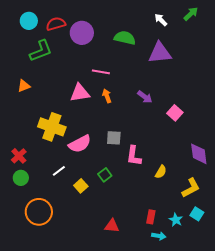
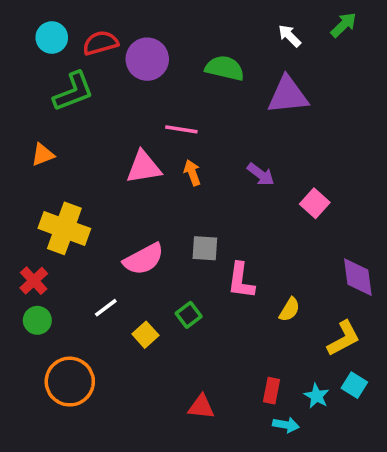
yellow cross: (52, 127) -> (64, 228), moved

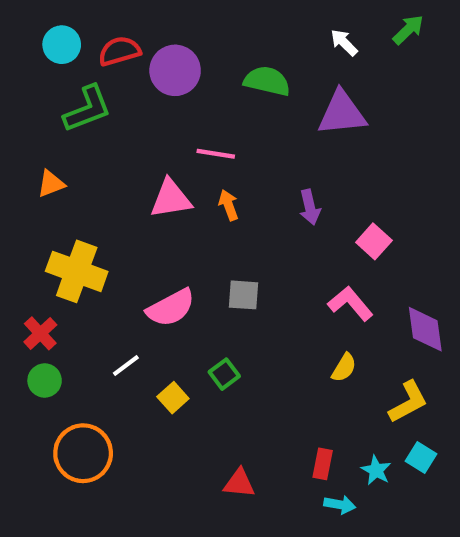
purple arrow: (261, 174) -> (310, 207), turned 40
pink L-shape: (241, 281) -> (350, 303), moved, turned 132

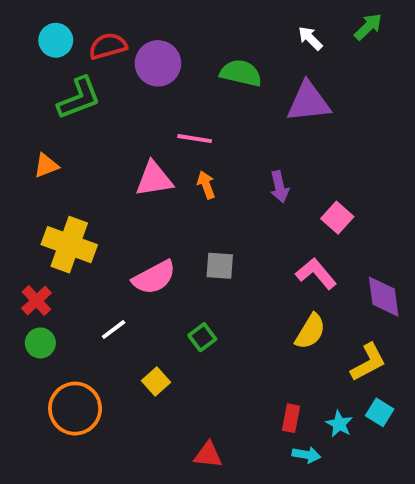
yellow semicircle: (344, 368) -> (310, 331), size x1.4
yellow square: (173, 398) -> (156, 382), moved
red triangle: (239, 483) -> (208, 455), moved

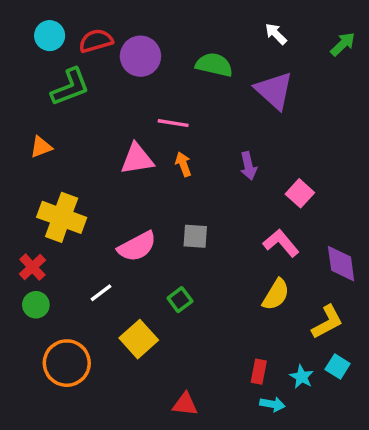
green arrow: (368, 27) -> (343, 44), moved
purple triangle: (308, 102) -> (274, 90), turned 48
yellow square: (156, 382) -> (139, 339), size x1.5

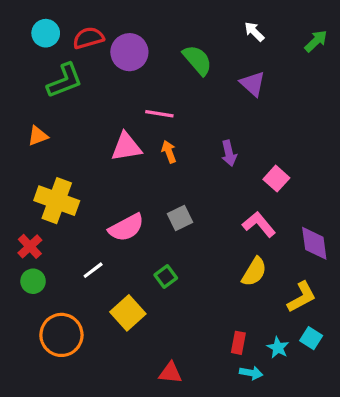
green semicircle: (214, 65) -> (197, 60), turned 36
purple triangle: (274, 90) -> (253, 84), size x0.7
gray square: (195, 236) -> (180, 218), turned -30

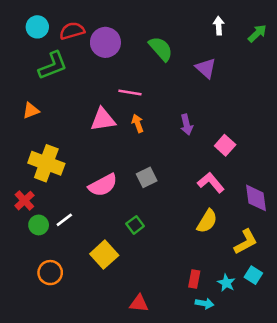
white arrow: (254, 32) -> (219, 26), moved, turned 42
white line: (93, 270) -> (64, 220), moved
green circle: (33, 281) -> (39, 225), moved
orange circle: (61, 335) -> (50, 273), size x0.7

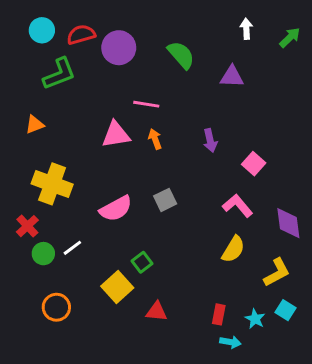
purple triangle: (206, 68) -> (232, 77), turned -40
green square: (135, 225) -> (142, 262), moved
red triangle: (139, 303) -> (156, 312), moved

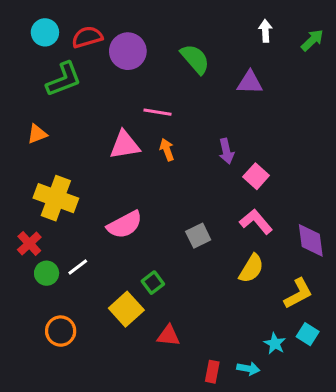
pink square: (254, 164) -> (256, 176), moved
gray square: (165, 200) -> (198, 236), moved
red rectangle: (219, 314) -> (212, 372), moved

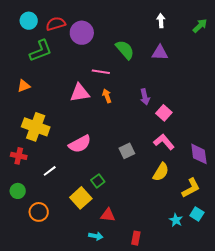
white arrow: (265, 31) -> (161, 21), moved
green semicircle: (195, 59) -> (125, 50), moved
red cross: (29, 243) -> (19, 156), turned -35
green circle: (47, 273) -> (18, 191), moved
cyan arrow: (248, 369) -> (96, 236), moved

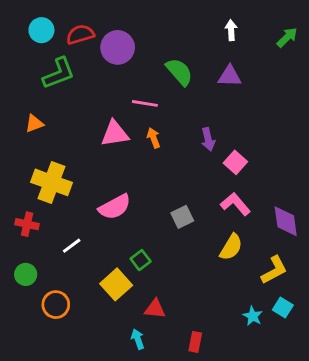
cyan arrow: (96, 236) -> (138, 339), turned -120

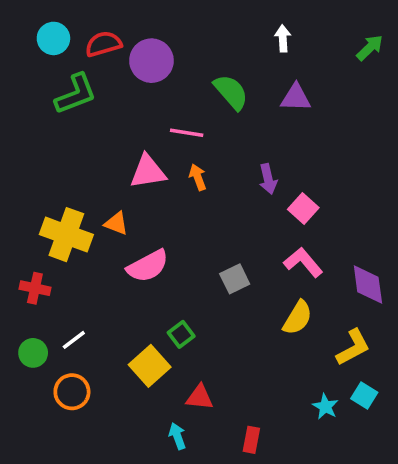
white arrow: (231, 30) -> (283, 38), moved
orange triangle: (34, 124) -> (116, 223), moved, turned 42
white line: (72, 246) -> (74, 340), moved

